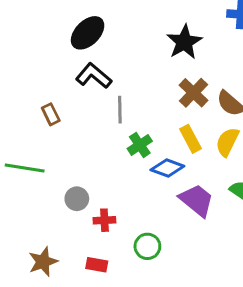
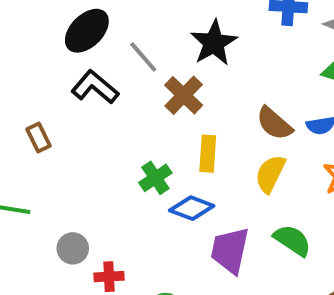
brown cross: (194, 93) -> (184, 95), moved
gray line: (120, 110) -> (143, 57), moved, turned -40
yellow rectangle: (190, 139) -> (208, 154), moved, turned 32
purple trapezoid: (197, 200) -> (230, 250), turned -117

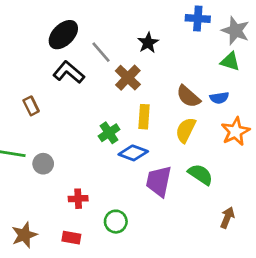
black star: (214, 43) -> (148, 43), size x0.7
gray circle: (73, 248) -> (43, 164), moved

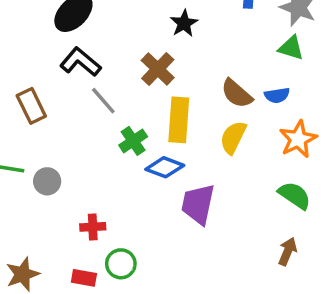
gray line: (101, 52) -> (103, 101), moved
brown rectangle: (31, 106) -> (31, 106), size x1.4
yellow rectangle: (144, 117) -> (179, 120), size x1.4
green semicircle: (200, 174) -> (295, 195), moved
green circle: (116, 222) -> (121, 264), moved

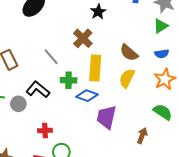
green triangle: (291, 48) -> (161, 26), turned -49
black L-shape: (80, 62) -> (38, 90), moved
blue semicircle: (277, 95) -> (162, 54), moved
green cross: (133, 141) -> (69, 80), turned 35
brown arrow: (288, 252) -> (142, 136), moved

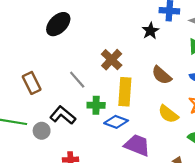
black star: (98, 12) -> (150, 31), moved
yellow semicircle: (127, 78) -> (168, 114), moved, turned -78
purple trapezoid: (106, 117) -> (137, 145), turned 100

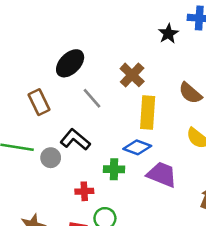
black ellipse: (58, 24) -> (70, 63), moved
black star: (150, 31) -> (168, 34), moved
green cross: (96, 105) -> (114, 169), moved

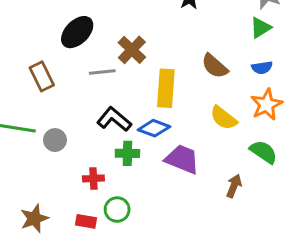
brown cross: (132, 75) -> (132, 50), moved
gray line: (92, 98) -> (102, 72), turned -55
black L-shape: (75, 140) -> (114, 119), moved

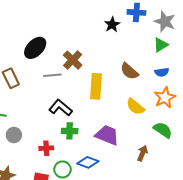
blue diamond: (154, 128) -> (88, 162), moved
gray circle: (55, 140) -> (14, 135), moved

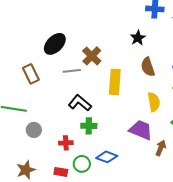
black star: (112, 25) -> (138, 38), moved
brown semicircle: (129, 71) -> (148, 67), turned 30
yellow semicircle: (135, 107) -> (154, 102), turned -138
purple trapezoid: (107, 135) -> (141, 130), moved

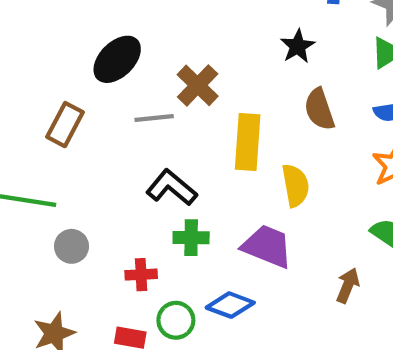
brown rectangle: (31, 74) -> (65, 125), turned 54
yellow semicircle: (154, 102) -> (295, 185), moved
purple trapezoid: (141, 130) -> (267, 246), moved

